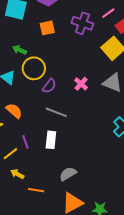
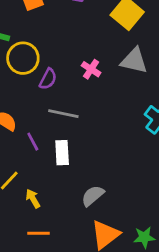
purple line: (25, 142) -> (33, 142), moved
yellow arrow: (17, 174) -> (33, 199), moved, turned 40
orange line: (36, 190) -> (39, 233), moved

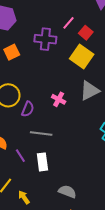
gray triangle: (134, 61) -> (90, 91), turned -35
gray semicircle: (93, 196) -> (67, 192), turned 66

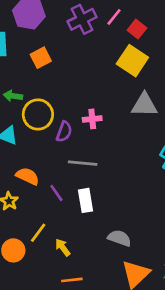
purple cross: (45, 39) -> (82, 19), moved, turned -30
gray triangle: (90, 91) -> (144, 105), turned 30
pink cross: (59, 99) -> (92, 119), moved, turned -32

